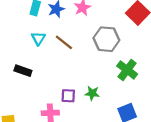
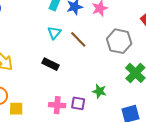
black rectangle: (23, 71) -> (51, 64), moved
purple square: (68, 96) -> (78, 103), moved

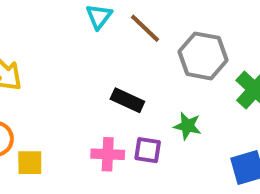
gray hexagon: (119, 41) -> (203, 56), moved
black rectangle: (51, 64) -> (127, 100), moved

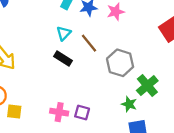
black rectangle: (127, 100) -> (63, 59), moved
green star: (187, 126) -> (129, 104), moved

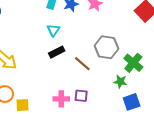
brown line: (89, 43) -> (82, 64), moved
black rectangle: (63, 59) -> (57, 52), turned -49

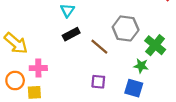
pink cross: (61, 99) -> (38, 68), moved
blue square: (132, 102) -> (134, 88), moved, turned 36

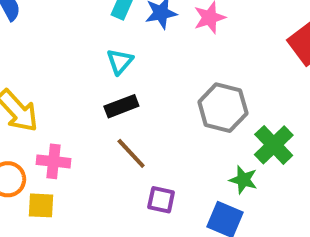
brown line: (99, 47) -> (131, 153), moved

